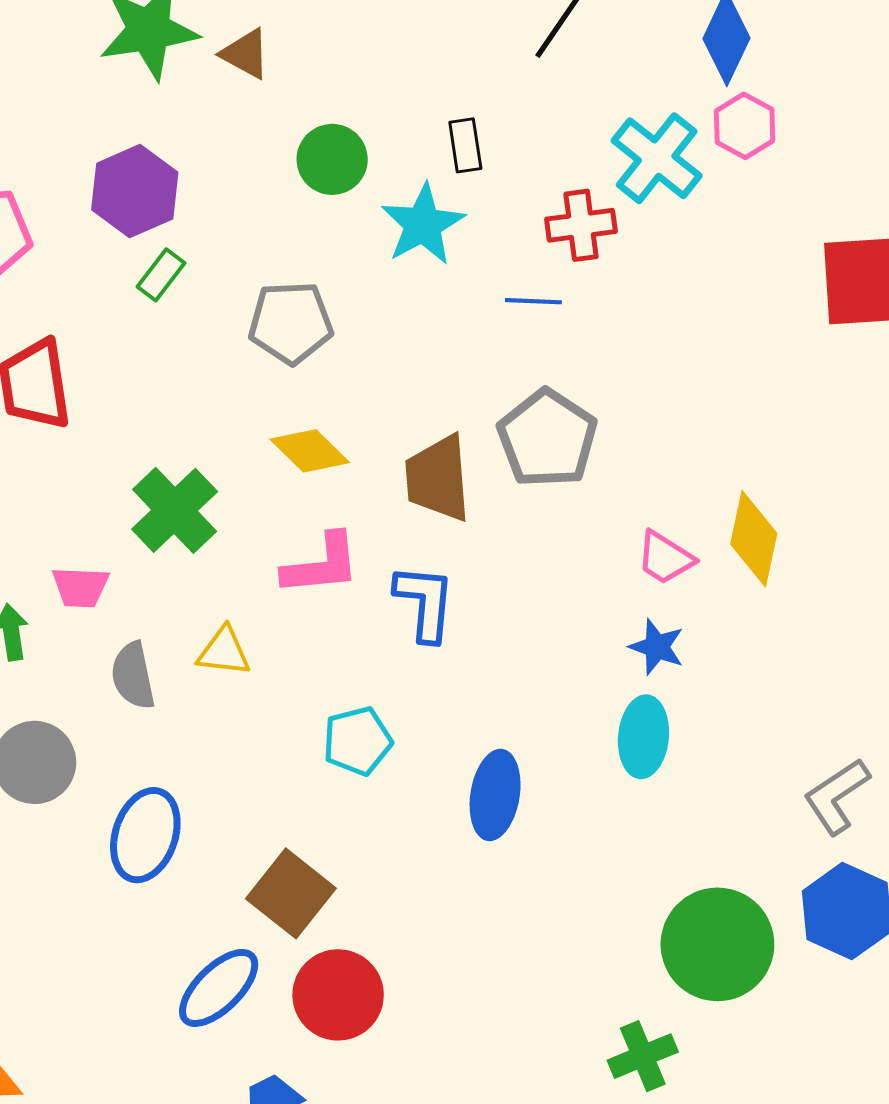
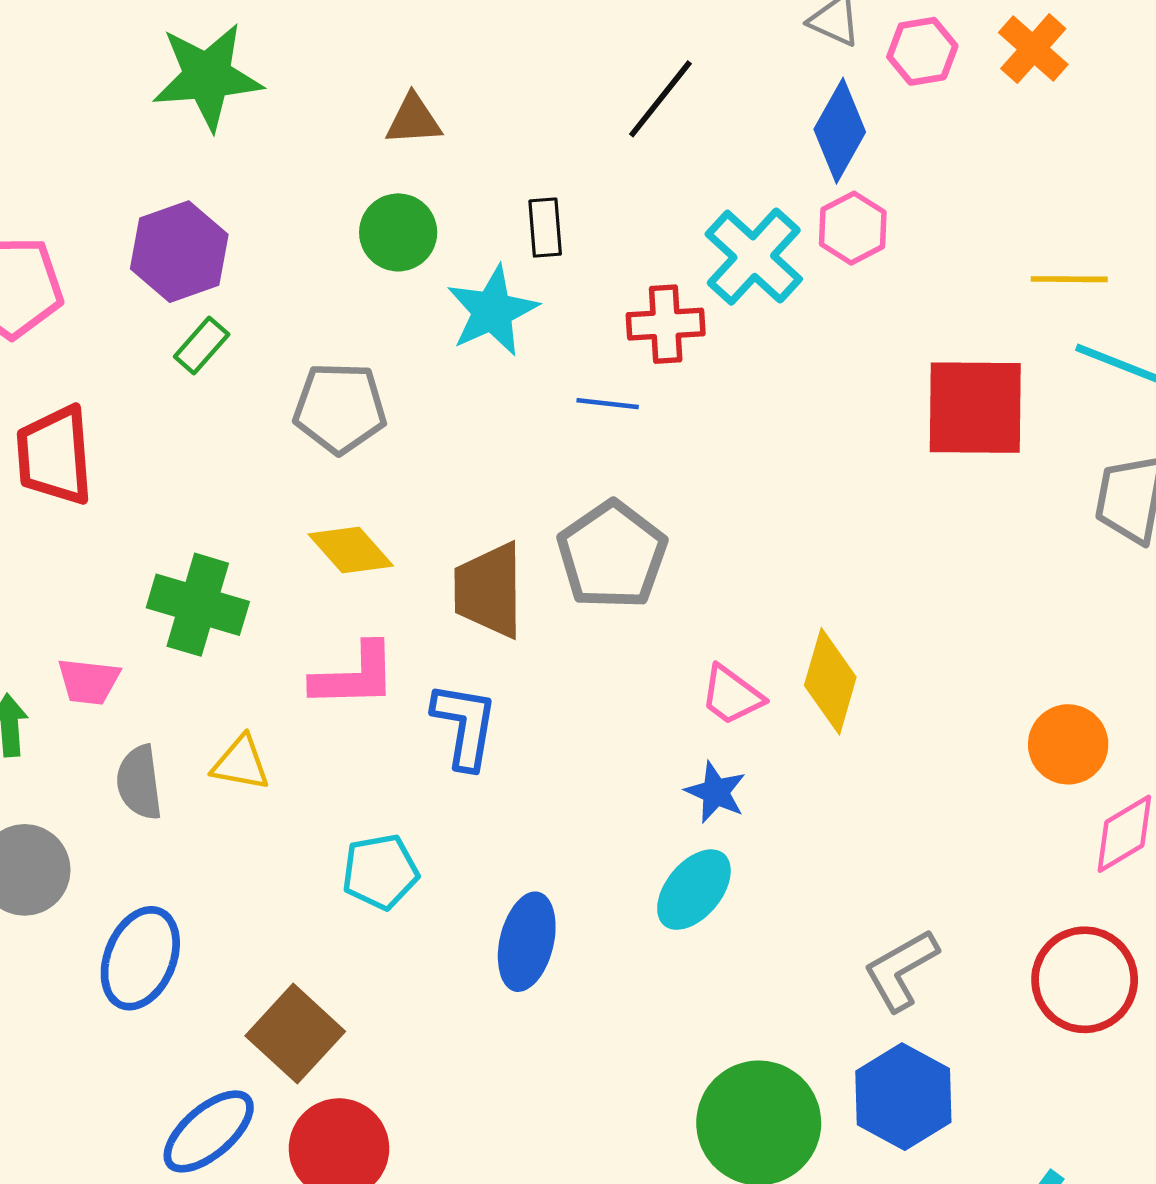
brown triangle: (246, 54) -> (413, 120), moved, turned -36
green cross: (175, 510) -> (198, 605), turned -34
cyan ellipse: (643, 737) -> (694, 890), turned 30

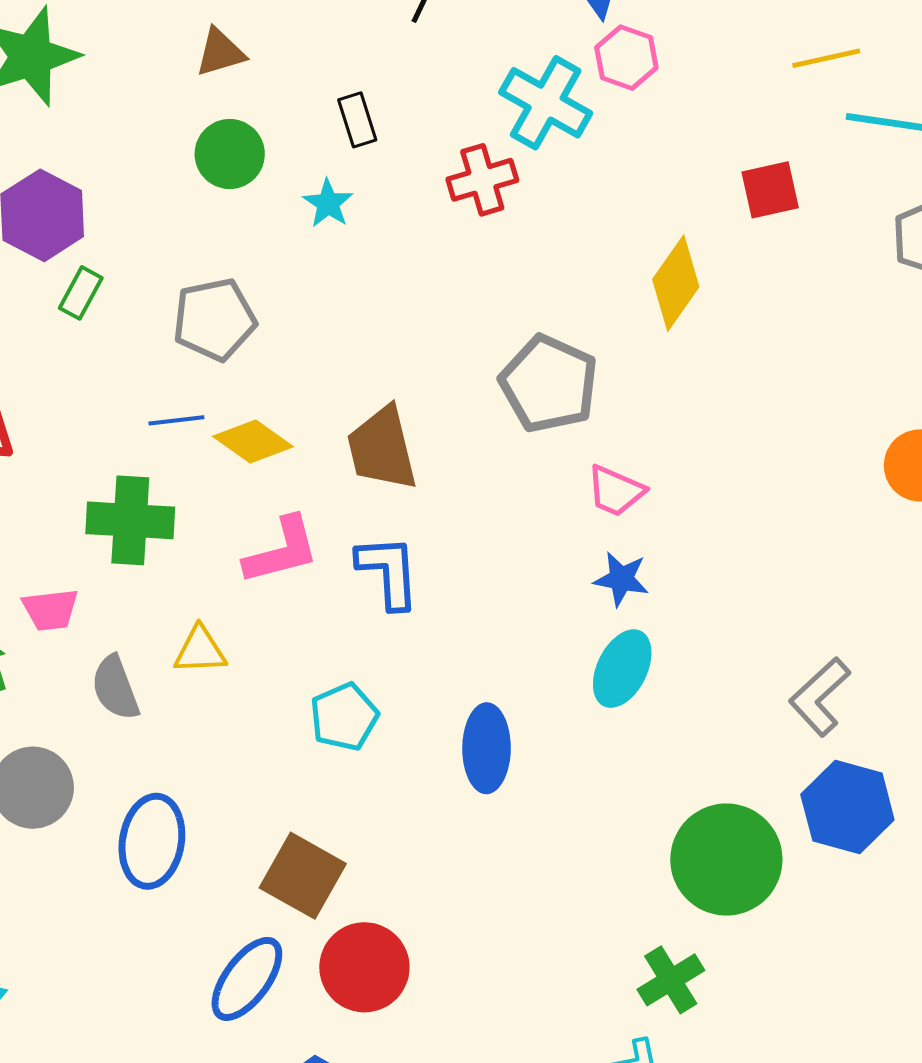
cyan star: (492, 311) -> (328, 203), size x0.6
blue line: (608, 404) -> (176, 420), moved
red square: (975, 408) -> (770, 190), size x0.6
gray pentagon: (612, 555) -> (549, 384), moved
yellow diamond: (830, 681) -> (676, 283), moved, turned 32

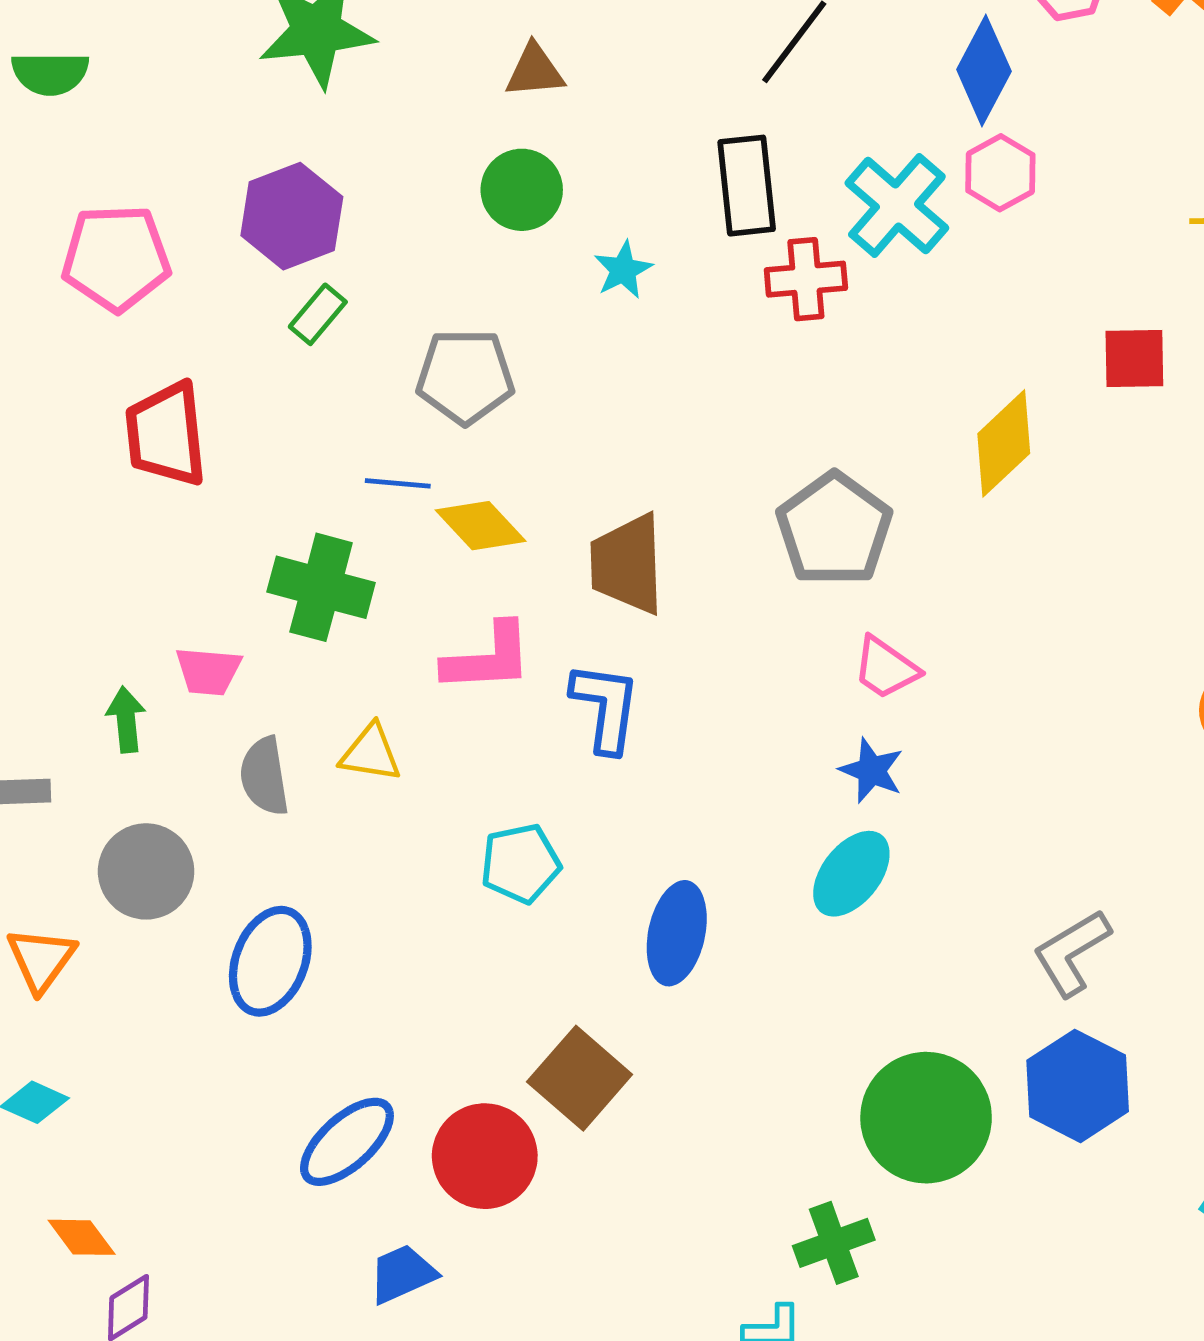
black rectangle: (357, 120) -> (747, 186), moved, size x1.6
brown square: (303, 876) -> (580, 1078), moved

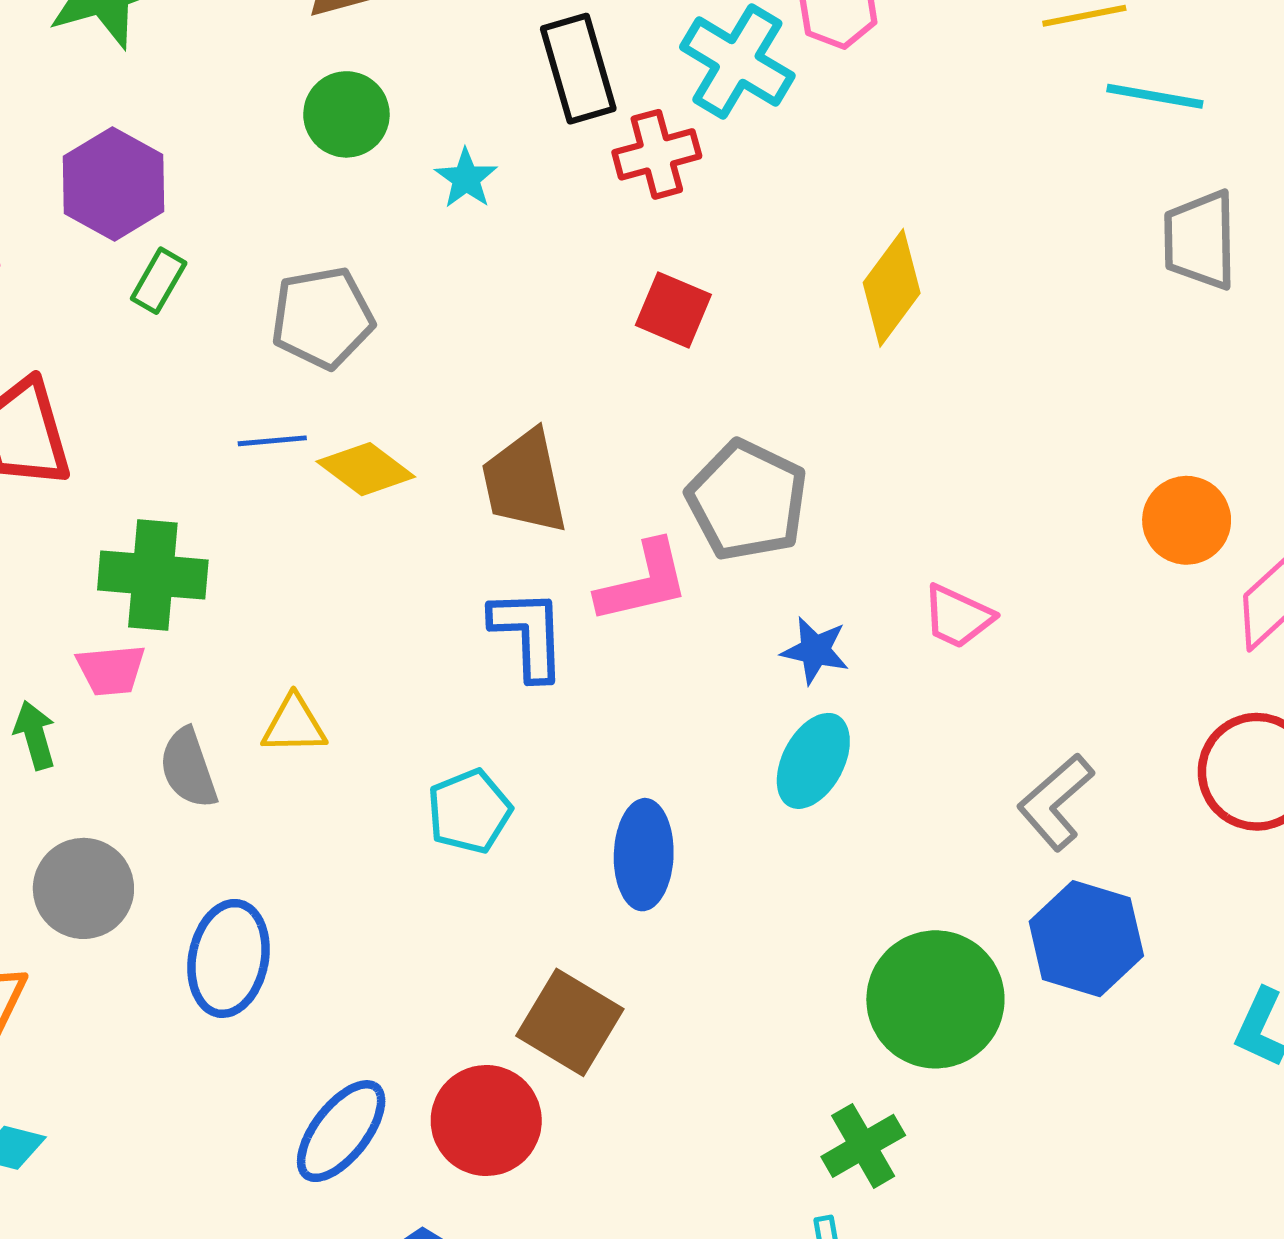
red square: (1134, 358) -> (673, 310), moved, turned 34
gray pentagon: (834, 529) -> (747, 500), moved
green cross: (321, 587) -> (153, 575), moved
pink L-shape: (488, 658) -> (643, 582), moved
pink trapezoid: (886, 668) -> (958, 617), moved

